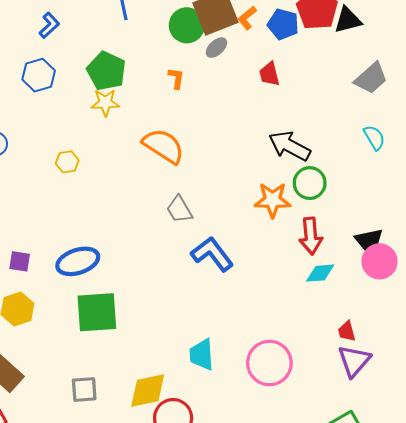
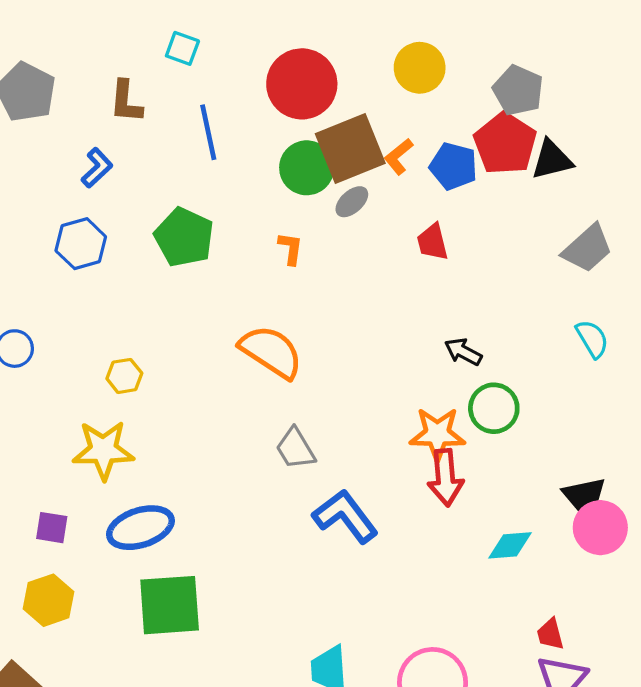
yellow star: (105, 103) -> (103, 450), moved, size x1.4
black arrow: (290, 146) -> (463, 352), size x0.6
red arrow: (311, 236) -> (445, 478), moved

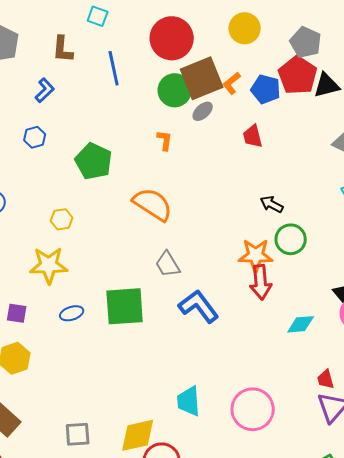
green pentagon: (184, 237) -> (94, 161), moved
blue hexagon: (81, 244) -> (35, 137), size x0.7
blue ellipse: (140, 528) -> (72, 313), size x0.6
green square: (170, 605) -> (125, 306), moved

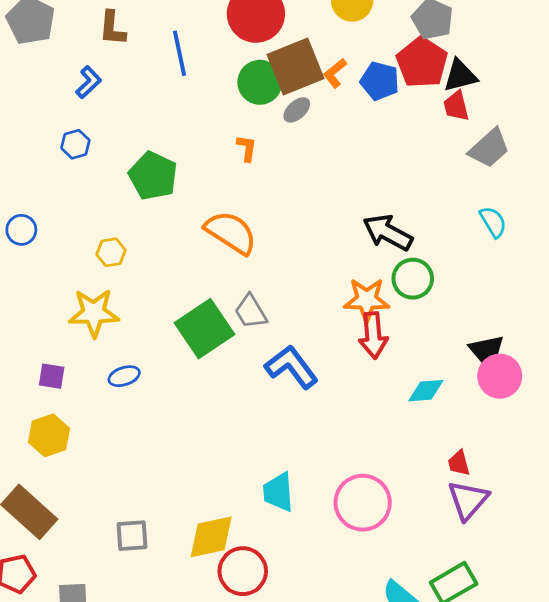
red trapezoid: (253, 136) -> (456, 106), moved
black arrow: (272, 204) -> (388, 233), size x1.6
green square: (125, 306) -> (205, 329), moved, turned -30

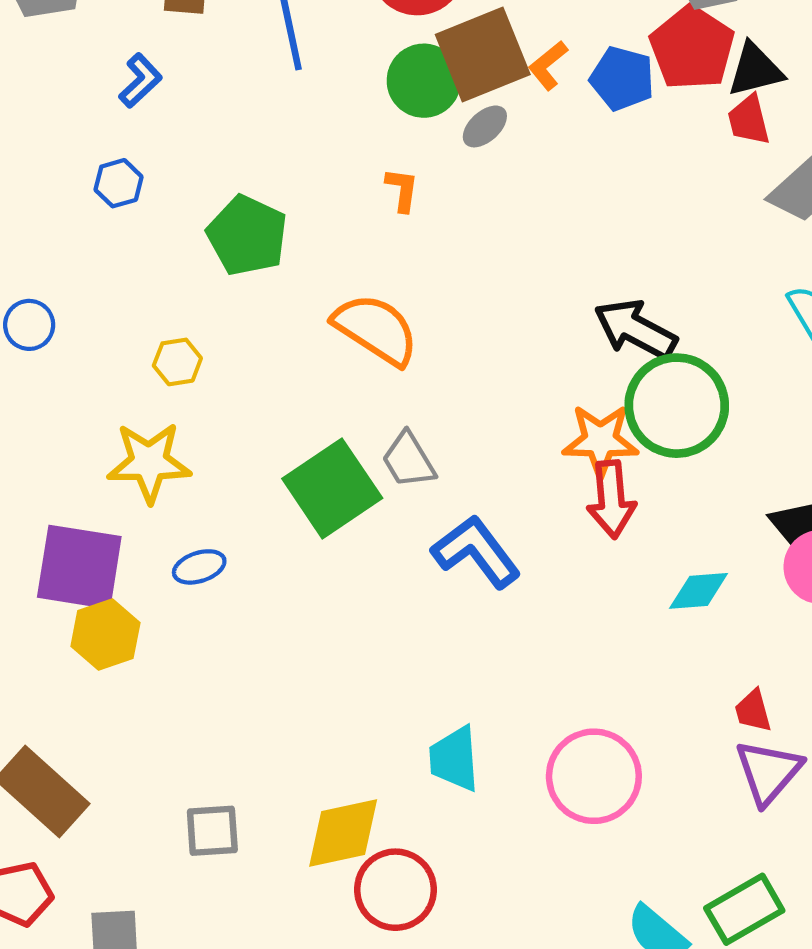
green circle: (413, 279) -> (677, 406), size x1.5
purple square: (52, 376) -> (79, 567), size x2.0
yellow hexagon: (49, 435) -> (105, 635), moved

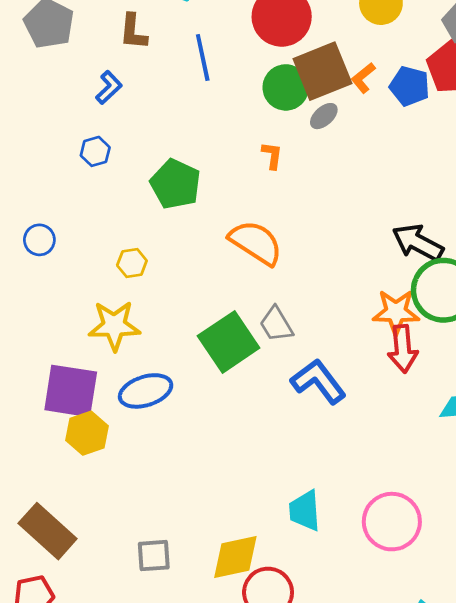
blue ellipse: (199, 567) -> (146, 391), size x1.6

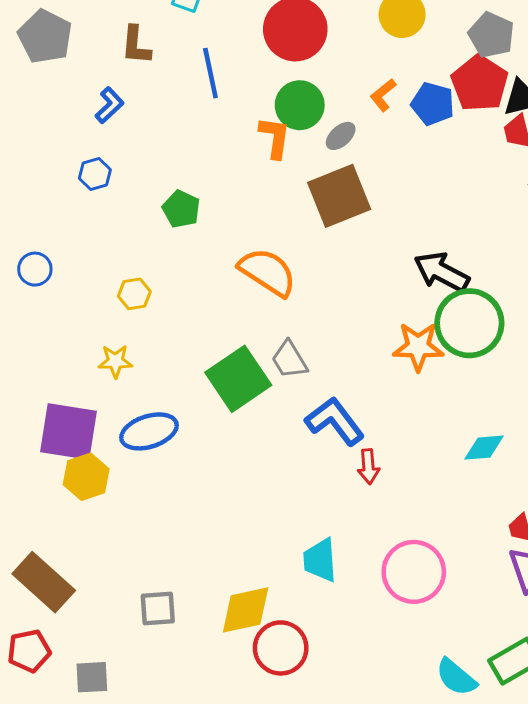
brown square: (322, 71) -> (339, 196), moved
orange L-shape: (272, 156) -> (275, 137), moved, size x1.4
green pentagon: (175, 184) -> (181, 209), size x0.7
yellow star: (114, 326) -> (115, 361), size x0.6
red arrow: (403, 349) -> (368, 467), moved, size x0.7

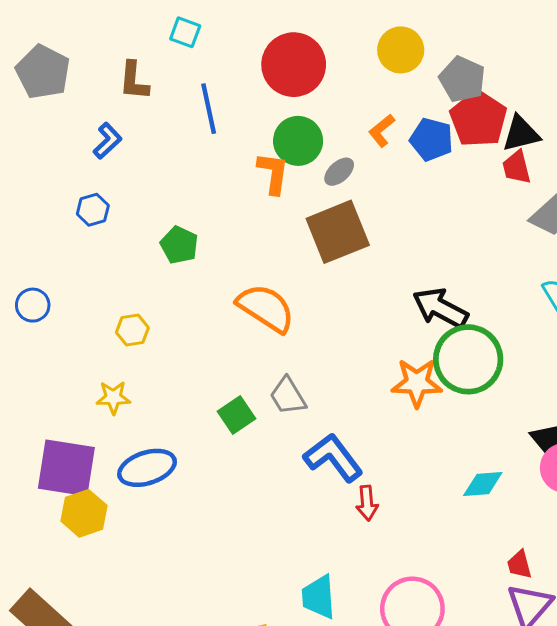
gray pentagon: (491, 35) -> (462, 79), moved
green square: (238, 379) -> (236, 415), size x0.6

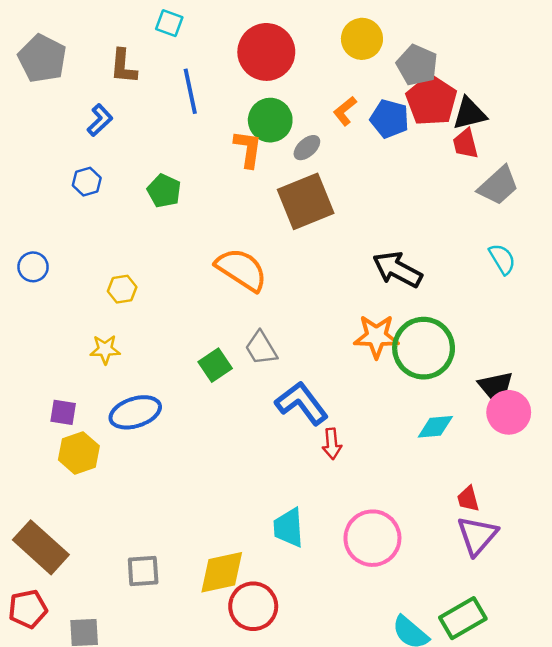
green pentagon: (179, 245) -> (164, 191), moved
green circle: (468, 359) -> (424, 348), moved
purple square: (66, 468) -> (63, 412), size x0.5

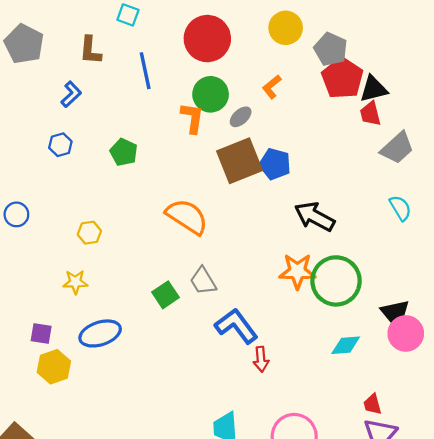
blue pentagon: (389, 119) -> (275, 164), moved

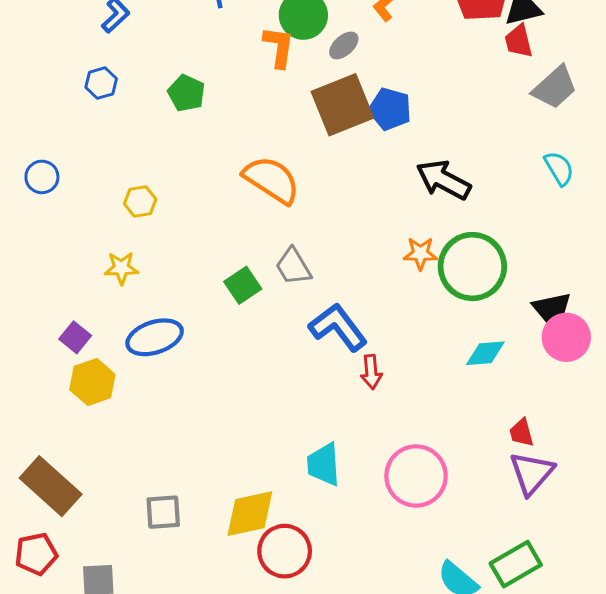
orange star: (297, 271) -> (420, 254), size x0.7
purple square: (41, 333) -> (75, 337), turned 30

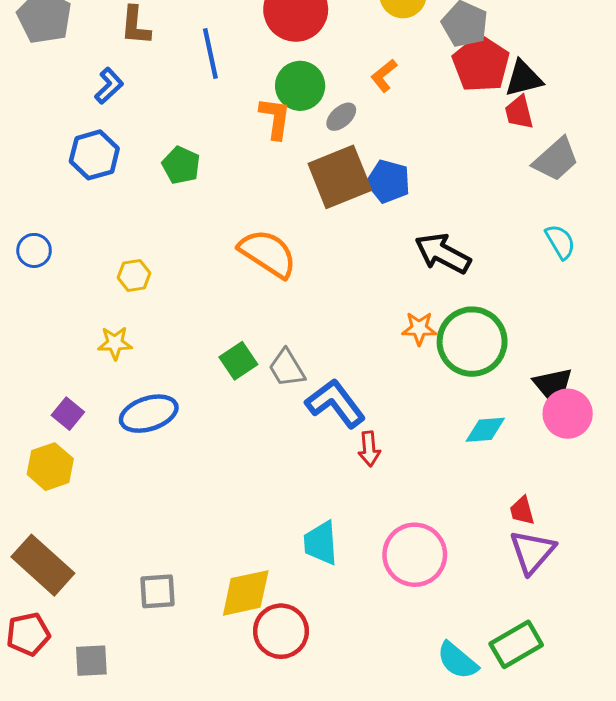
blue hexagon: (101, 83) -> (94, 155), size x1.5
gray trapezoid: (293, 267) -> (287, 368), moved
yellow hexagon: (92, 382) -> (50, 467), moved

